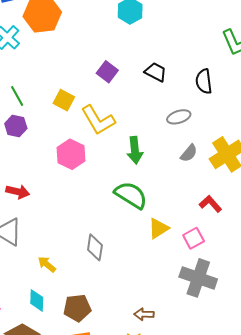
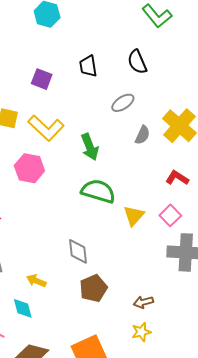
black trapezoid: (156, 72) -> (88, 66), turned -110
cyan diamond: (37, 300) -> (23, 308), moved
brown pentagon: (77, 308) -> (93, 288), moved

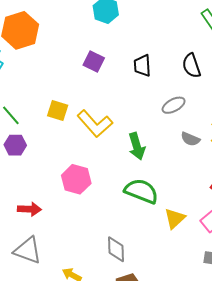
purple square: (42, 79) -> (94, 61), moved
gray semicircle: (142, 135) -> (190, 139), turned 84
pink hexagon: (29, 168) -> (76, 179), moved

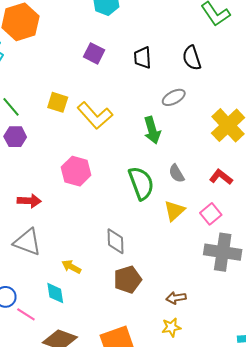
gray semicircle: (190, 139) -> (177, 173), moved, turned 36
green arrow: (137, 146) -> (152, 130), moved
green semicircle: (141, 191) -> (141, 183), turned 48

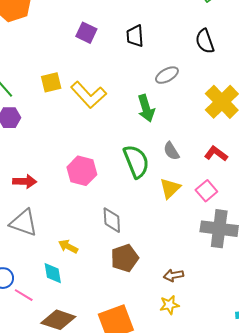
black semicircle: (192, 58) -> (205, 41), moved
yellow square: (58, 102) -> (51, 82), turned -30
pink hexagon: (76, 171) -> (82, 171), moved

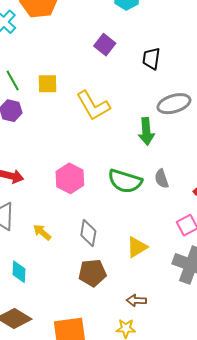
gray ellipse: (167, 75) -> (174, 104), size x1.4
yellow square: (51, 82) -> (47, 84), moved
green semicircle: (136, 161) -> (125, 181), turned 116
yellow triangle: (170, 188) -> (137, 247), moved
yellow arrow: (68, 247) -> (42, 232), moved

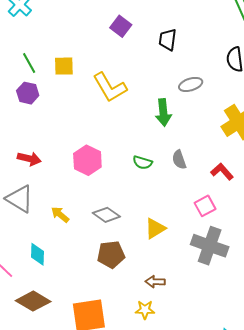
gray ellipse: (174, 104) -> (191, 84), size x0.7
green semicircle: (125, 181) -> (143, 163), size x0.6
gray diamond: (88, 233) -> (106, 215), turned -64

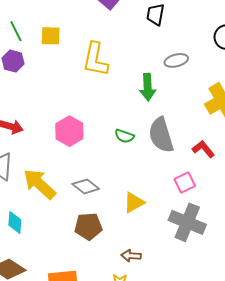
yellow L-shape: (110, 87) -> (95, 59), turned 39
gray semicircle: (179, 160) -> (161, 135), size x1.8
yellow arrow: (60, 215) -> (40, 184), size x1.8

